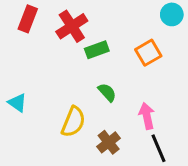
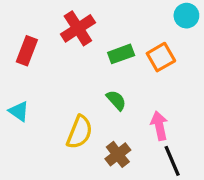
red rectangle: (28, 19) -> (27, 51), moved
green rectangle: (97, 50) -> (121, 54), moved

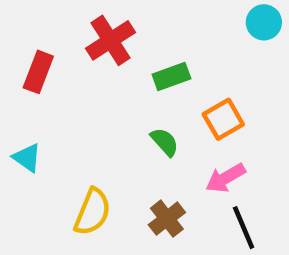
orange square: (161, 57) -> (223, 119), moved
pink arrow: (159, 126) -> (226, 178), turned -108
yellow semicircle: (80, 132) -> (92, 212), moved

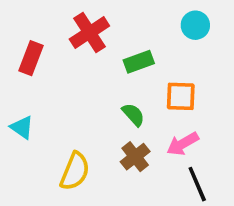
cyan circle: (264, 22) -> (195, 25), moved
orange square: (223, 119) -> (181, 96), turned 32
brown cross: (167, 219) -> (135, 157), moved

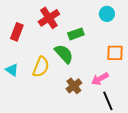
orange square: (181, 96) -> (115, 53), moved
green semicircle: (133, 115) -> (64, 54), moved, size x1.5
yellow semicircle: (75, 171) -> (41, 67), moved

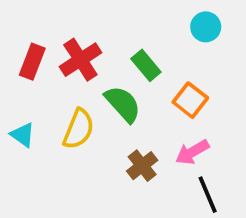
red cross: (49, 18) -> (80, 60), moved
green rectangle: (76, 34) -> (146, 65), turned 70
orange square: (115, 53) -> (190, 100), moved, turned 36

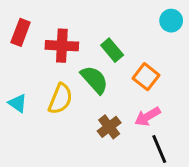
cyan circle: (206, 27) -> (171, 21), moved
red cross: (80, 60) -> (62, 46), turned 36
red rectangle: (32, 62) -> (21, 32), moved

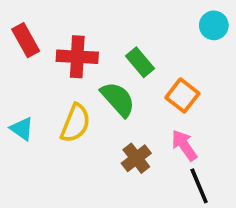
red rectangle: (21, 32) -> (26, 40), turned -50
pink arrow: (148, 117) -> (184, 145), turned 85

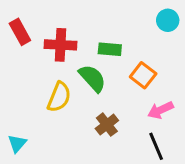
green rectangle: (140, 62) -> (110, 49), turned -45
cyan triangle: (22, 129) -> (17, 143), moved, turned 36
pink arrow: (184, 145) -> (160, 110), moved, turned -80

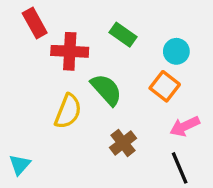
cyan circle: (168, 20) -> (176, 51), moved
red rectangle: (20, 32) -> (35, 23), moved
green rectangle: (110, 49) -> (123, 35), moved, turned 30

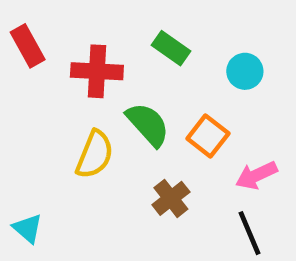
red rectangle: (35, 23) -> (28, 46), moved
orange square: (165, 86) -> (208, 136), moved
cyan triangle: (20, 165) -> (28, 228), turned -30

